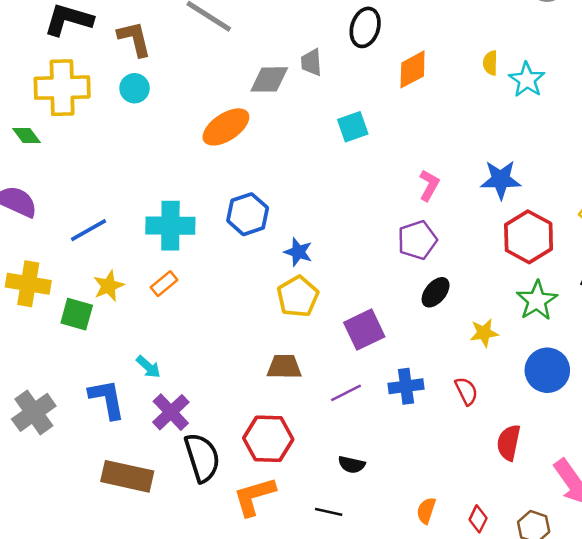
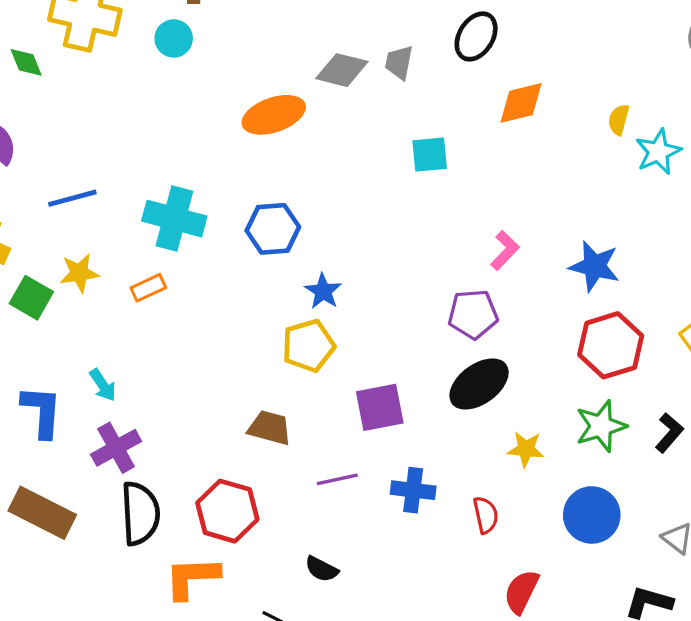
black ellipse: (436, 292) -> (479, 384), size x1.5

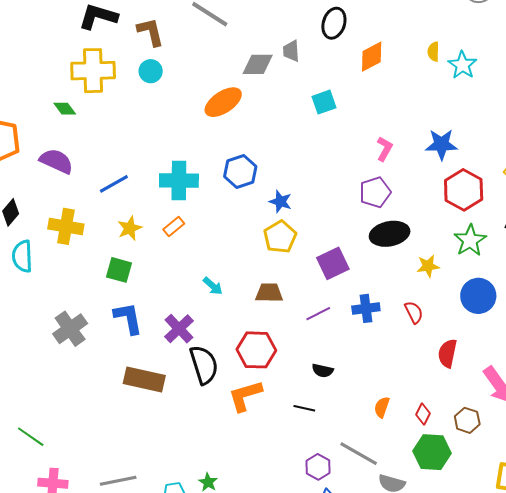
green square: (31, 298) -> (119, 270), moved
black ellipse: (479, 384) -> (390, 234), turned 39
cyan arrow: (103, 385) -> (213, 286), moved

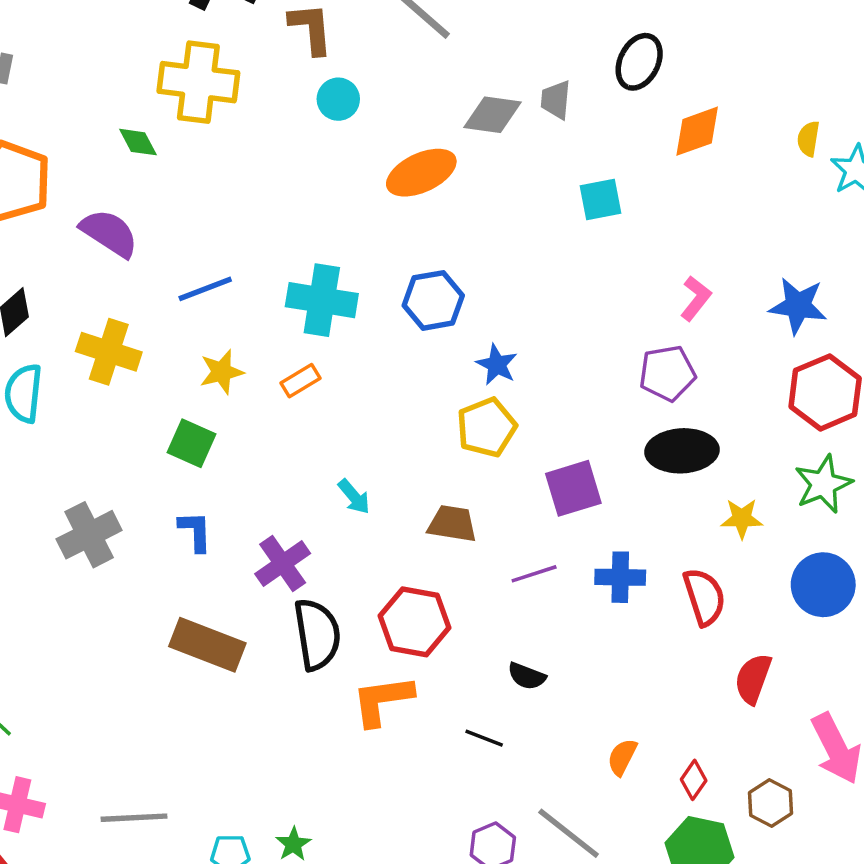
cyan circle: (151, 71) -> (338, 99), moved
red semicircle: (414, 312) -> (704, 597), size x1.4
blue L-shape: (128, 318) -> (195, 531), size x0.7

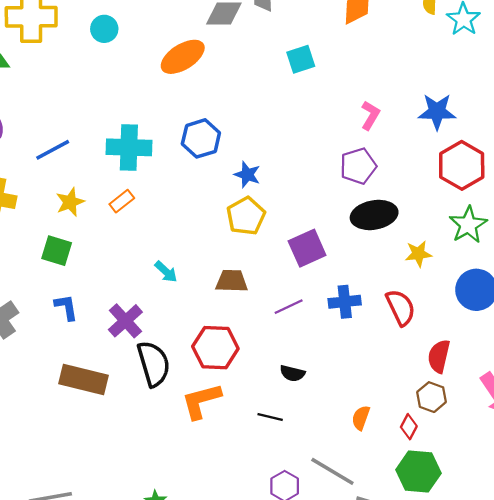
cyan circle: (338, 99) -> (104, 29), moved
brown hexagon: (770, 803) -> (432, 397), moved

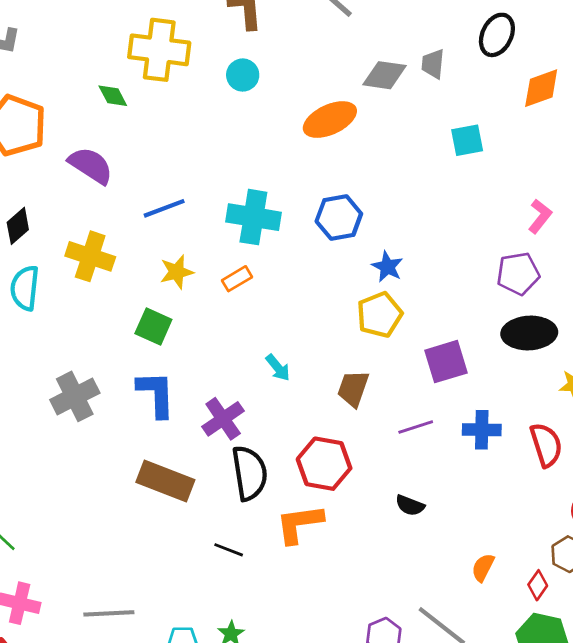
brown trapezoid: (232, 281) -> (353, 389), turned -80
blue L-shape: (66, 307) -> (156, 394), size x1.5
black line: (270, 417) -> (229, 550), moved

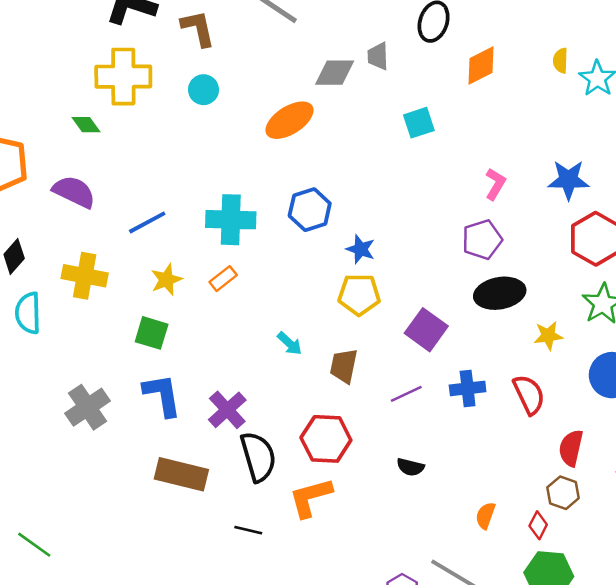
yellow pentagon: (380, 315) -> (359, 295), turned 30
purple square: (446, 362) -> (426, 330), turned -30
cyan arrow: (278, 368) -> (290, 344), moved

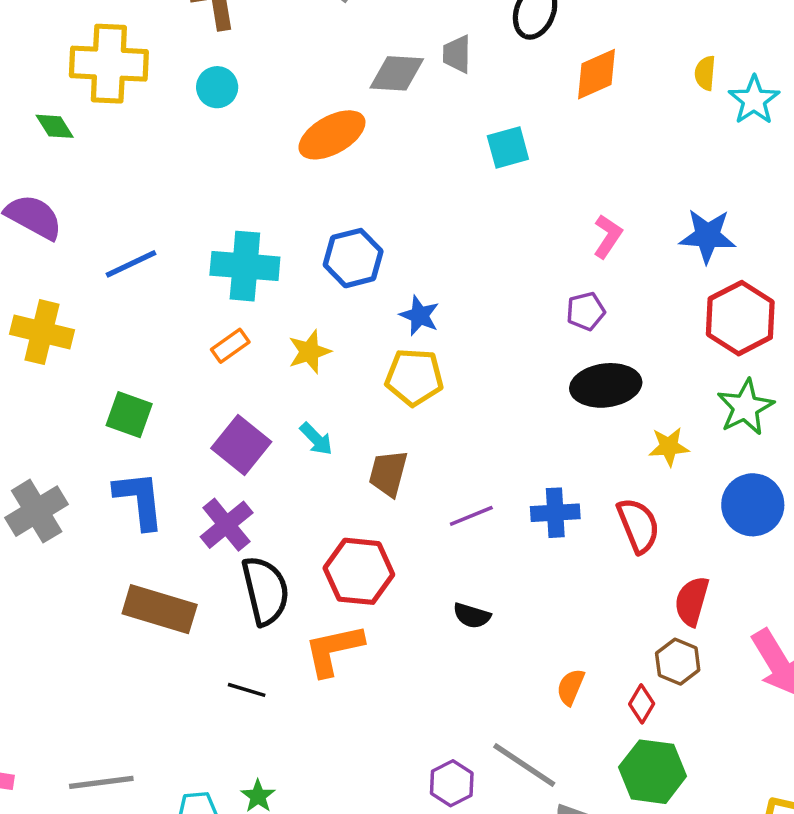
purple pentagon: (482, 240) -> (586, 311), size x0.7
yellow star: (166, 280) -> (309, 352), moved
purple square: (426, 330) -> (241, 445), moved

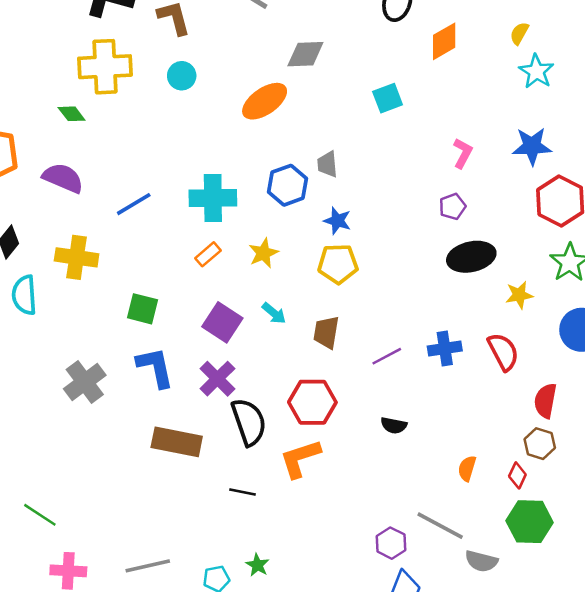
gray trapezoid: (457, 54) -> (327, 164), moved
yellow semicircle: (705, 73) -> (519, 33), turned 30
cyan star: (754, 100) -> (536, 71), moved

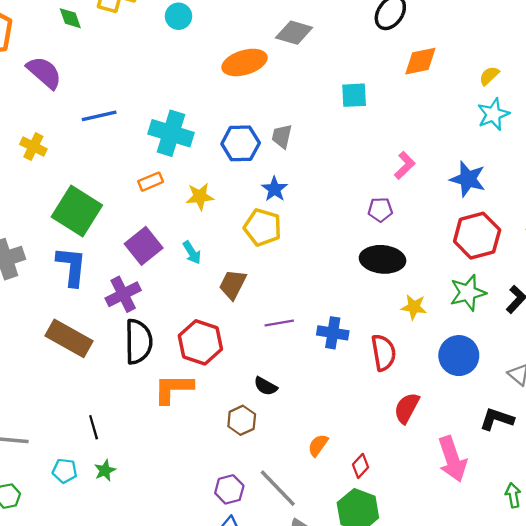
yellow cross: (77, 257) -> (33, 147), size x0.7
green square: (142, 309) -> (77, 211), size x1.6
brown hexagon: (540, 444) -> (242, 420), moved
black line: (242, 492) -> (94, 427), moved, turned 45

